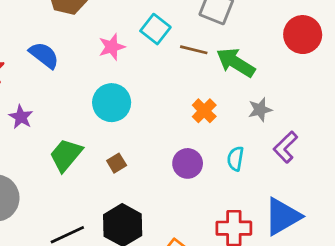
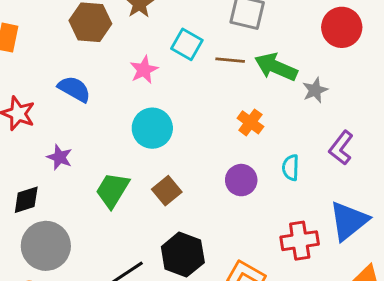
gray star: (260, 110) -> (315, 90), moved
brown square: (117, 163) -> (167, 191), size x1.4

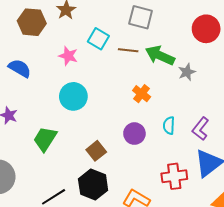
pink star: (144, 70) -> (68, 56), turned -30
purple L-shape: (341, 148) -> (201, 129), moved
brown square: (167, 191) -> (96, 151), moved

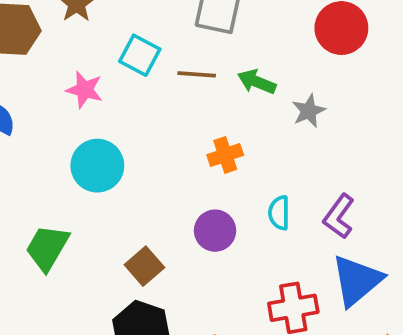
green arrow: (160, 55) -> (257, 82), size x0.7
orange cross: (142, 94) -> (225, 155), turned 36

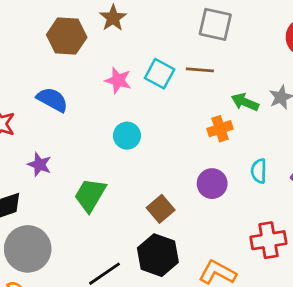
cyan square: (140, 55) -> (160, 74), moved
green arrow: (257, 82) -> (245, 102), moved
cyan circle: (97, 166) -> (127, 136), size x0.7

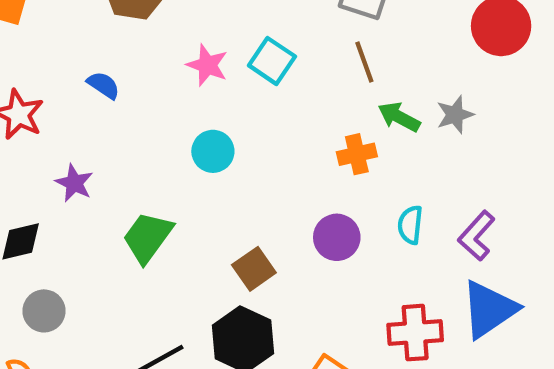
brown line: (200, 70) -> (364, 62), moved, turned 60
blue semicircle: (52, 100) -> (103, 85), size x0.7
gray circle: (28, 249) -> (44, 311), size x0.6

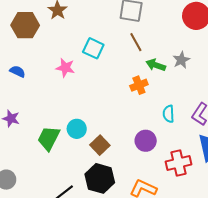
pink star: (207, 65) -> (65, 68), moved
cyan circle: (213, 151) -> (77, 129), moved
purple circle: (337, 237) -> (146, 141), moved

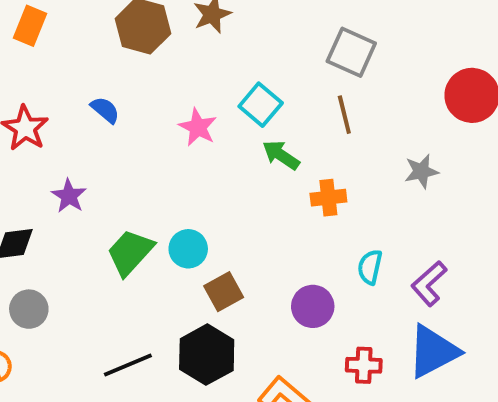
green arrow: (156, 65) -> (281, 155), moved
red cross: (178, 163) -> (364, 365), size x0.7

